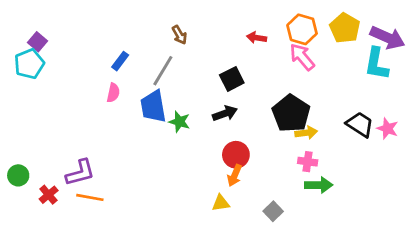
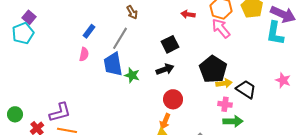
black trapezoid: (360, 124) -> (246, 89), moved
orange arrow: (235, 175) -> (165, 121), moved

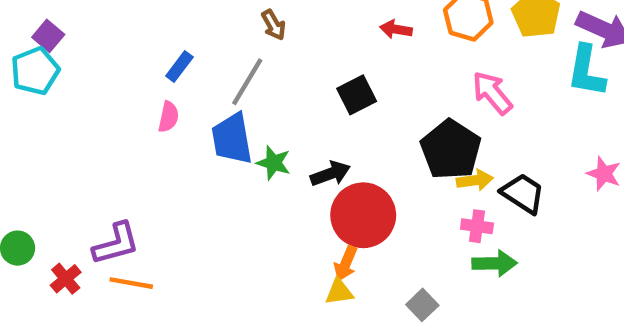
pink arrow: (221, 28) -> (492, 93), moved
black arrow: (165, 69) -> (330, 174), moved
red circle: (173, 99) -> (363, 215), size x1.5

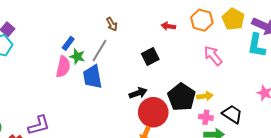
pink semicircle: (169, 117) -> (63, 67), size x1.5
black pentagon: (451, 150) -> (182, 97), moved
green star: (274, 163) -> (77, 57), moved
black trapezoid: (523, 193) -> (232, 114), moved

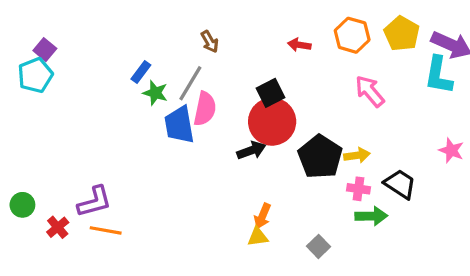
pink semicircle: (63, 67) -> (205, 109), moved
red circle: (153, 112) -> (272, 122), moved

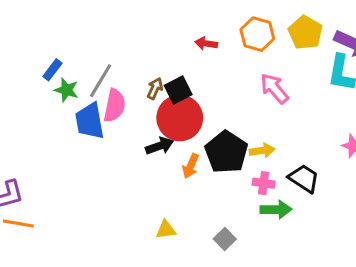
brown arrow: (210, 42) -> (155, 88), moved, turned -125
orange arrow: (262, 216) -> (191, 166), moved

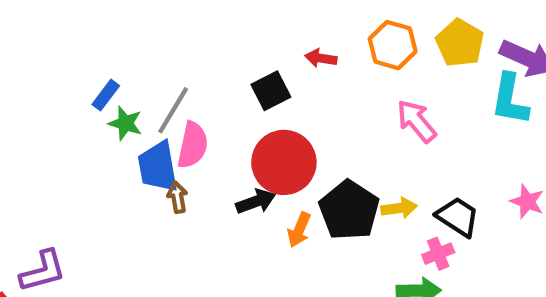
brown arrow: (155, 88) -> (177, 197), moved, turned -35
black square: (178, 90) -> (271, 91), moved
black trapezoid: (304, 178) -> (458, 217), moved
pink cross: (264, 183) -> (438, 254), moved, turned -30

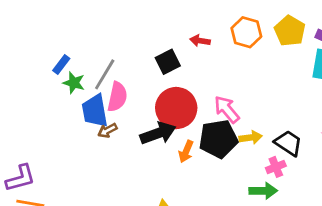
pink arrow: (416, 121) -> (227, 109), moved
brown arrow: (177, 197) -> (107, 130), turned -108
black arrow: (256, 202) -> (158, 133), size x1.4
black pentagon: (349, 210) -> (218, 139), turned 30

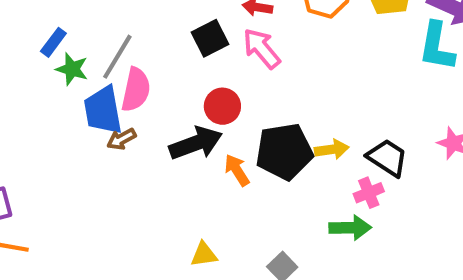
red circle: (176, 108) -> (222, 106), size x0.6
pink arrow: (227, 109) -> (262, 48), moved
orange arrow: (186, 152) -> (237, 170), turned 125

